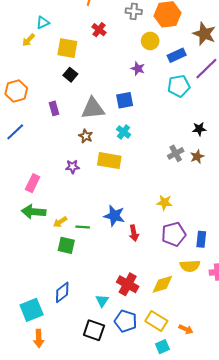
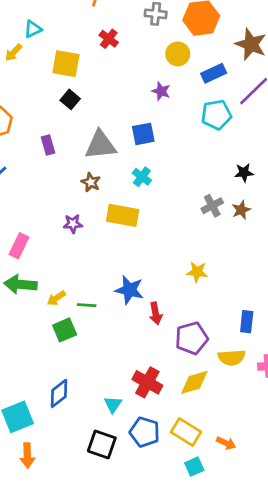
purple pentagon: (174, 234) -> (192, 338), moved
green square: (66, 245) -> (65, 330), turned -36

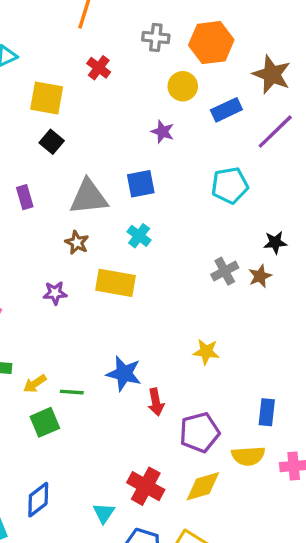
cyan pentagon: (216, 115) -> (230, 185), moved
black star: (244, 173) -> (275, 243), moved

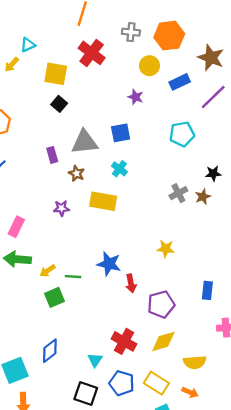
red cross: (99, 68) -> (92, 53), size x1.6
purple rectangle: (25, 197) -> (52, 155), moved
yellow semicircle: (248, 456) -> (195, 362), moved

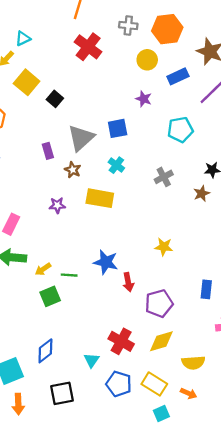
yellow square: (56, 74) -> (27, 82), moved, turned 30
purple star: (136, 97) -> (144, 99), moved
gray triangle: (85, 142) -> (81, 138), turned -36
gray cross: (178, 193) -> (164, 177), moved
black square: (86, 394) -> (62, 393), moved, turned -30

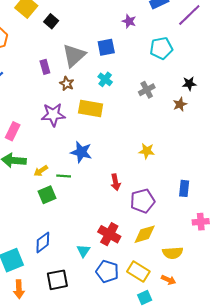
purple star: (57, 205) -> (53, 115), size x1.6
blue star: (106, 262) -> (81, 152), moved

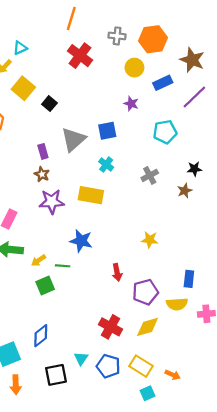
brown star: (67, 84) -> (42, 174), moved
cyan triangle: (83, 251) -> (81, 358), moved
yellow semicircle: (173, 253) -> (177, 304), moved

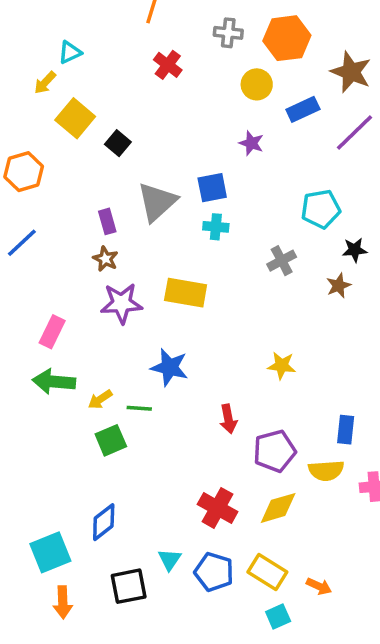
red cross: (80, 56) -> (168, 65), size x0.7
cyan pentagon: (165, 132) -> (321, 209), moved
cyan cross: (106, 165) -> (216, 227), moved, turned -32

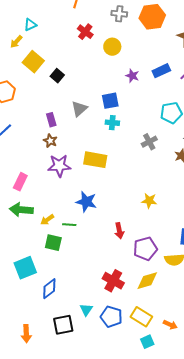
yellow circle: (257, 84) -> (112, 47), moved
blue rectangle: (303, 109) -> (161, 71), moved
gray triangle: (157, 202) -> (79, 109), size x0.7
green square: (111, 440) -> (53, 243), turned 36
cyan square: (50, 552) -> (25, 268), moved

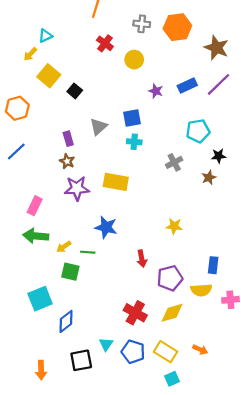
orange arrow: (170, 325) -> (200, 350), moved

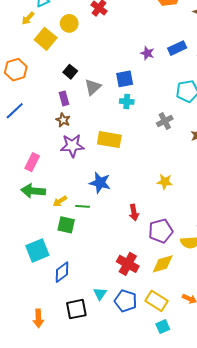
yellow circle: (134, 60) -> (69, 23), moved
black square: (75, 91) -> (70, 72), moved

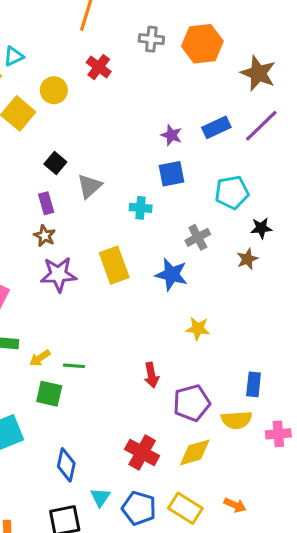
blue square: (125, 79) -> (171, 174), moved
yellow rectangle: (109, 140) -> (114, 265), turned 60
blue star: (100, 183) -> (171, 274), moved
blue diamond: (62, 272) -> (66, 465), moved, turned -40

